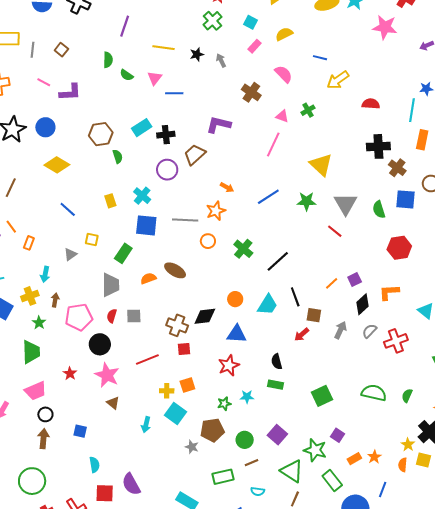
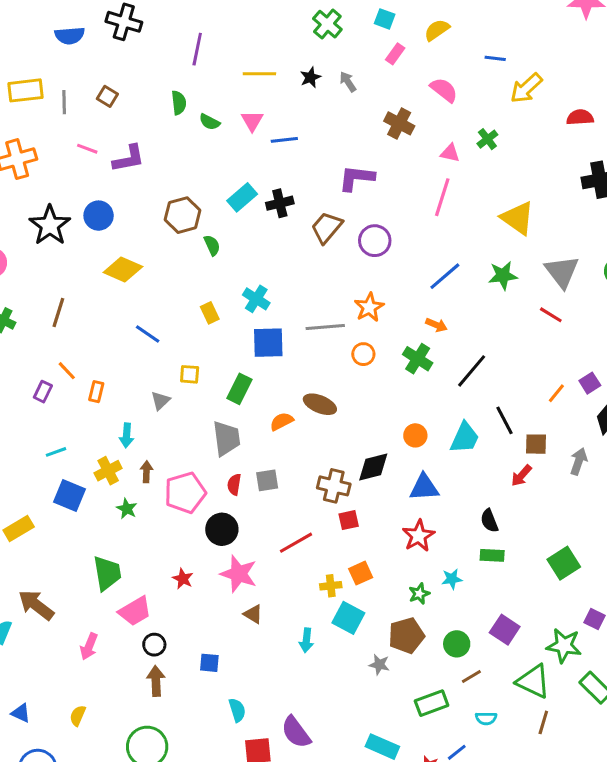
purple circle: (167, 170) -> (375, 241), moved
orange arrow: (227, 187) -> (436, 325), moved
green trapezoid: (31, 352) -> (107, 573), moved

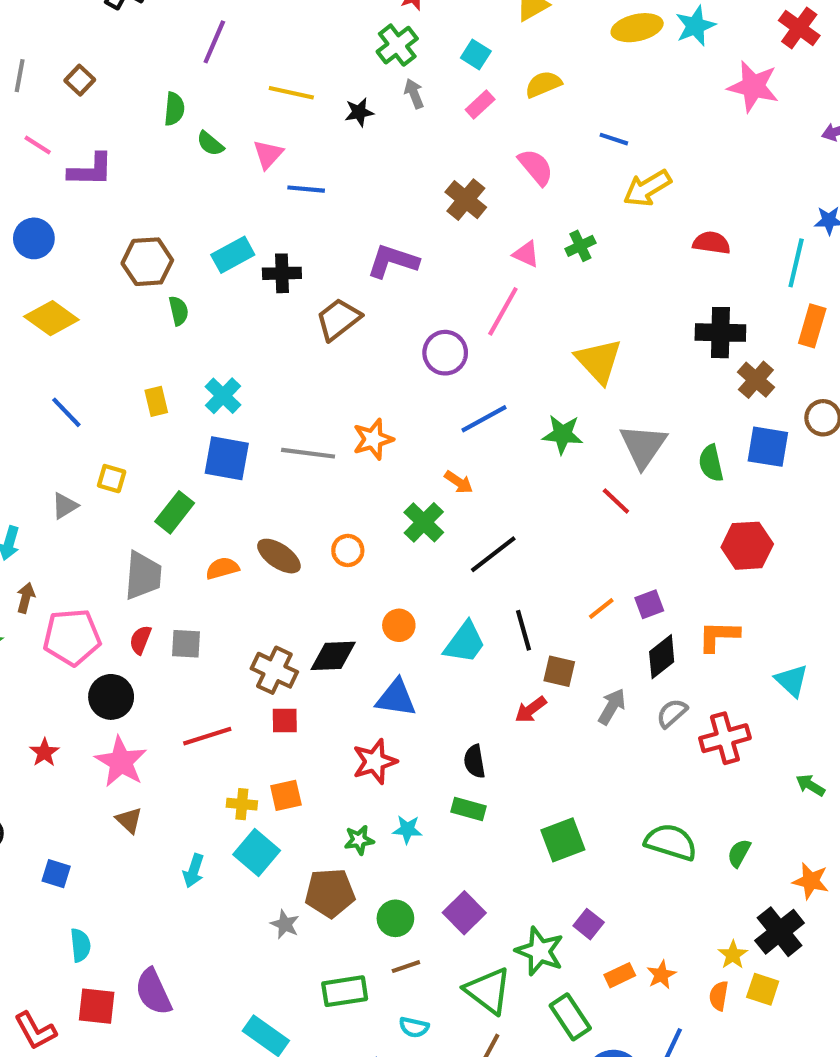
gray arrow: (348, 82) -> (414, 94), moved
purple circle: (375, 241) -> (445, 353), moved
orange circle: (363, 354) -> (348, 550), moved

